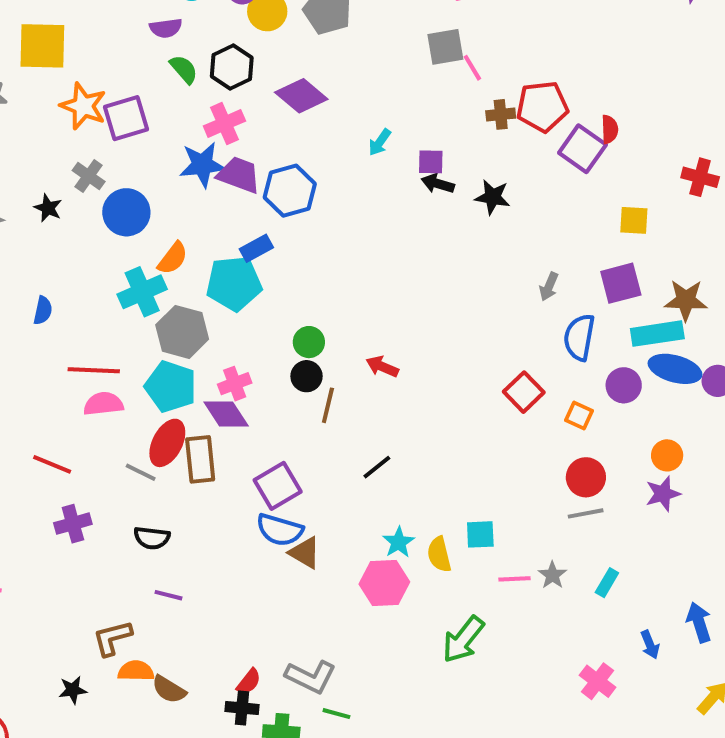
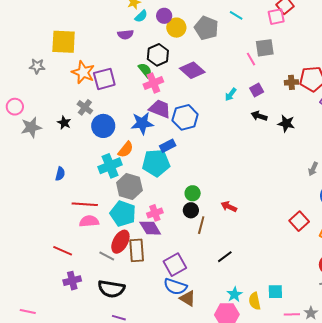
pink line: (472, 68) -> (251, 59), moved
green semicircle: (184, 69) -> (145, 70), moved
purple square: (431, 162) -> (257, 90), moved, turned -32
blue star: (202, 165) -> (142, 123), moved
black semicircle: (152, 538) -> (111, 289), size x1.5

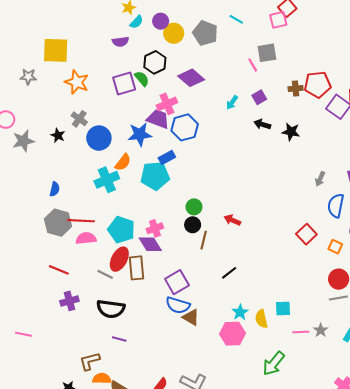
purple square: (104, 79) -> (124, 83), moved
pink cross: (153, 83) -> (167, 104), moved
gray hexagon: (129, 186) -> (58, 223), moved

